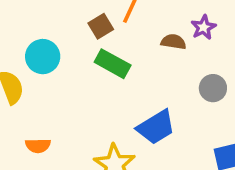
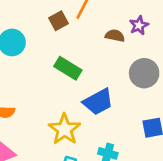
green rectangle: (113, 64) -> (68, 68), moved
gray circle: (213, 88) -> (144, 73), size x1.4

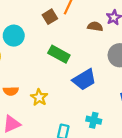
yellow star: (64, 129) -> (39, 97), moved, size x0.7

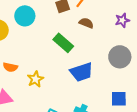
brown semicircle: (95, 26) -> (86, 23), moved

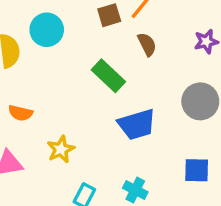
brown semicircle: (86, 23) -> (147, 44), turned 40
yellow star: (35, 79) -> (61, 149), moved

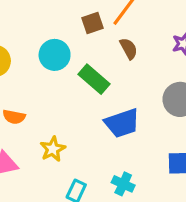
cyan circle: (47, 30) -> (55, 55), moved

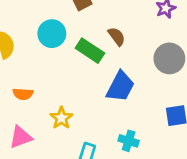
brown semicircle: (129, 49) -> (117, 36), moved
blue trapezoid: (122, 123) -> (120, 87), turned -36

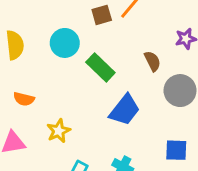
brown semicircle: (117, 36) -> (152, 61), moved

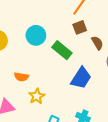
brown square: (102, 15) -> (80, 27), moved
orange semicircle: (24, 99) -> (21, 77), moved

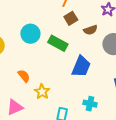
brown semicircle: (97, 43) -> (90, 30), turned 112
orange semicircle: (21, 77) -> (24, 76), turned -128

